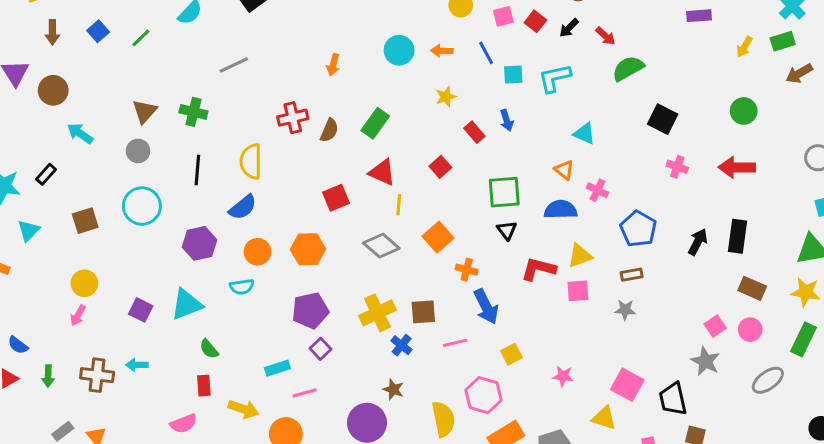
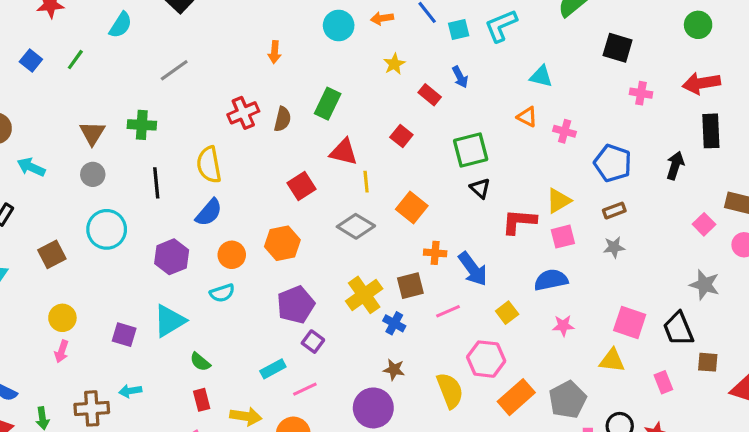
blue semicircle: (561, 210) -> (551, 280), moved
black rectangle: (738, 236) -> (711, 131), moved
orange cross: (467, 270) -> (435, 253), moved
pink square: (715, 326) -> (704, 224), moved

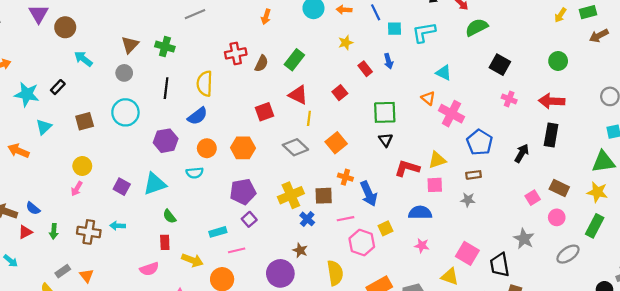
pink cross: (565, 131) -> (451, 114), size x1.6
pink hexagon: (486, 359) -> (362, 243), moved

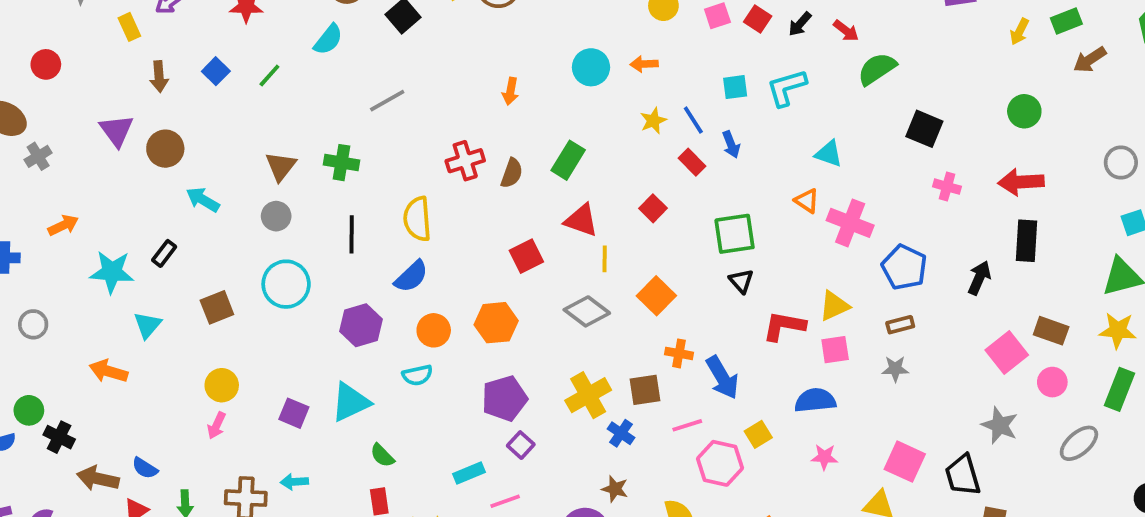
blue line: (376, 12) -> (693, 120), moved
pink square: (533, 198) -> (1007, 352), size x1.5

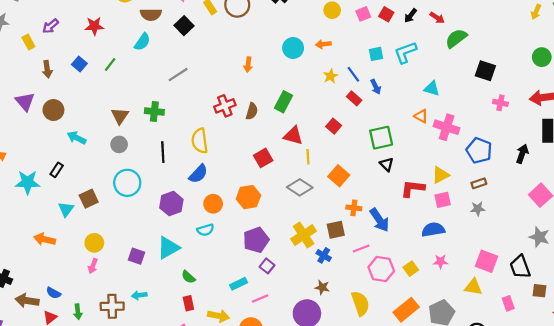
cyan triangle: (148, 325) -> (66, 209), moved
orange arrow: (108, 371) -> (45, 239), moved
yellow square: (758, 434) -> (411, 269), moved

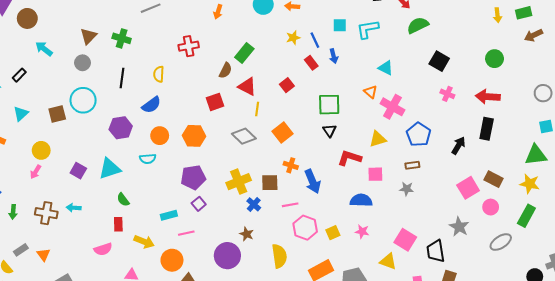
yellow arrow: (536, 12) -> (497, 15), turned -40
brown semicircle: (252, 111) -> (225, 70), moved
yellow semicircle: (200, 141) -> (159, 74), size x0.7
yellow triangle: (441, 175) -> (378, 139), moved
brown square: (89, 199) -> (57, 114), moved

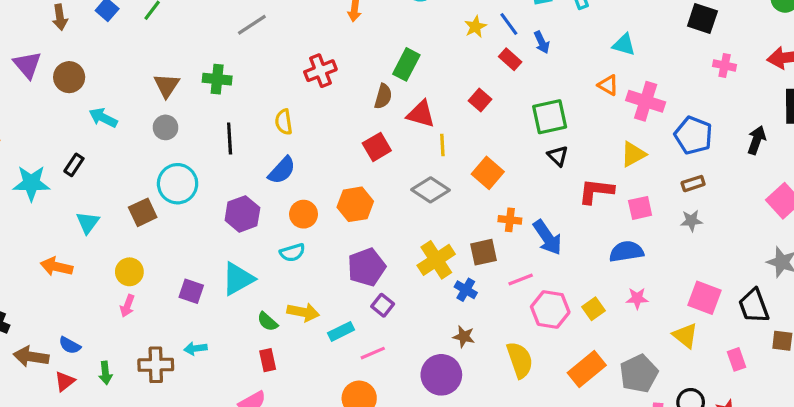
yellow arrow: (144, 242) -> (303, 312), moved
yellow triangle: (388, 261) -> (685, 336), turned 30

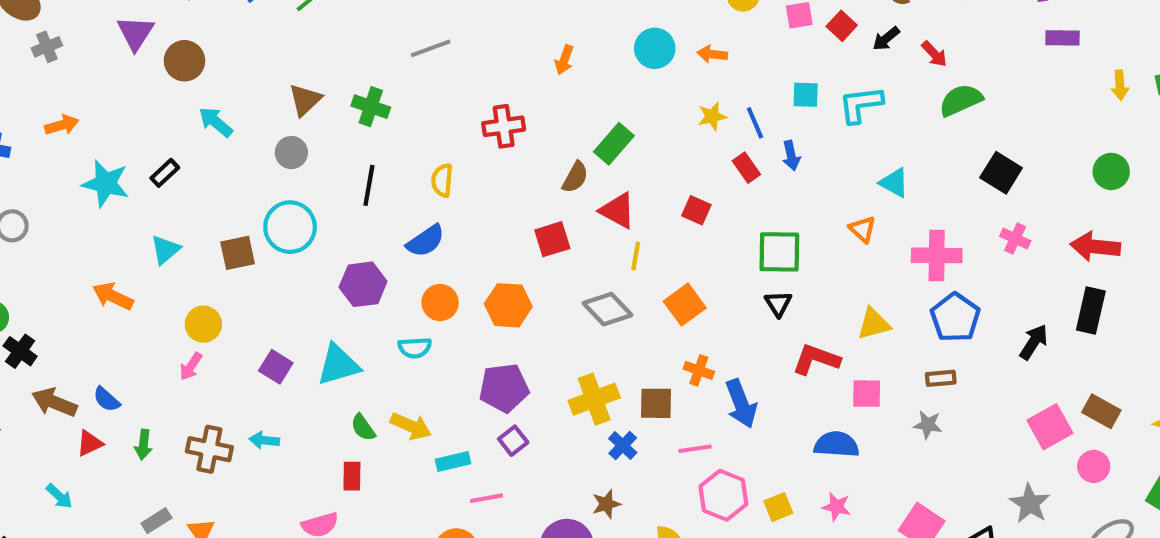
red square: (480, 100) -> (696, 210), turned -30
pink cross: (646, 101) -> (937, 255), moved, turned -30
brown star: (464, 337) -> (606, 504), turned 30

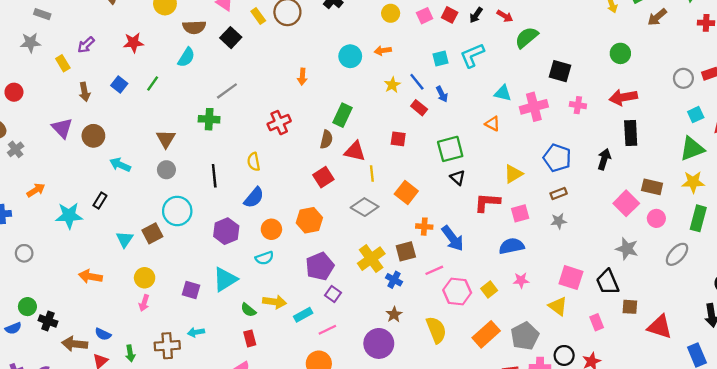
green cross: (371, 107) -> (209, 119), moved
cyan triangle: (165, 250) -> (125, 239), moved
pink cross: (937, 255) -> (534, 107), moved

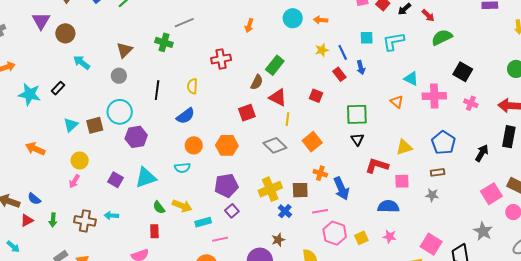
purple hexagon: (226, 231) -> (136, 137), moved

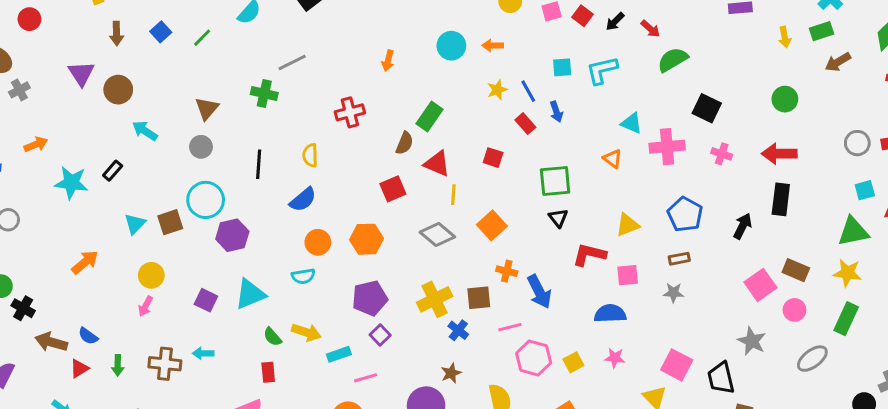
orange arrow: (35, 149) -> (85, 262), turned 120

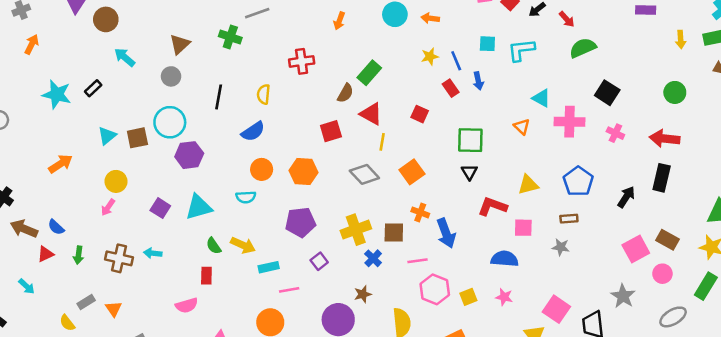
orange arrow: (36, 144) -> (32, 44), moved, turned -48
purple square: (380, 335) -> (319, 261), moved

